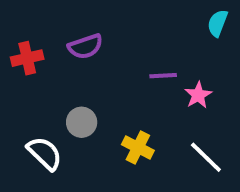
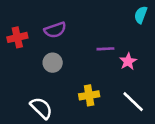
gray circle: (82, 122) -> (53, 63), moved
yellow cross: (138, 147) -> (89, 95), turned -36
white semicircle: (45, 153) -> (41, 108), moved

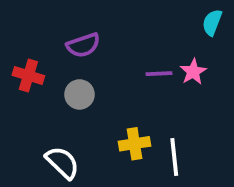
red cross: (17, 37) -> (28, 75), moved, turned 30
pink star: (128, 61) -> (193, 72), moved
white line: (133, 102) -> (174, 157), moved, turned 40

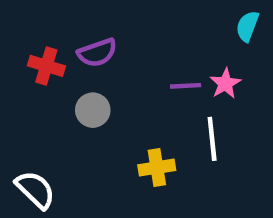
red cross: (28, 75) -> (46, 66), moved
white line: (174, 157) -> (212, 139), moved
white semicircle: (62, 163) -> (35, 190), moved

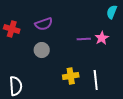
red cross: (46, 66) -> (12, 29), moved
white line: (212, 139) -> (96, 80), moved
white semicircle: (35, 190) -> (16, 86), turned 42

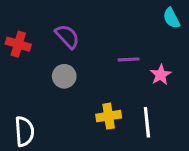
cyan semicircle: (112, 12) -> (171, 18), turned -48
purple semicircle: (44, 24) -> (67, 36), turned -114
pink star: (102, 38) -> (161, 75), moved

